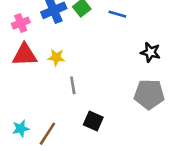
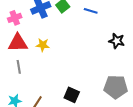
gray line: (73, 85) -> (19, 67), moved
gray pentagon: (149, 94) -> (116, 87), moved

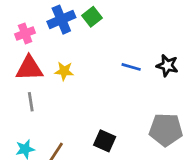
blue line: (91, 11) -> (131, 67), moved

